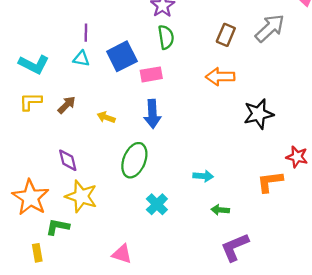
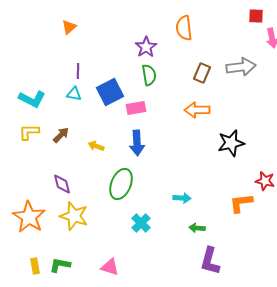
gray arrow: (270, 28) -> (241, 67), turned 36
green L-shape: (58, 227) -> (60, 265), moved
purple L-shape: (235, 247) -> (210, 261), turned -52

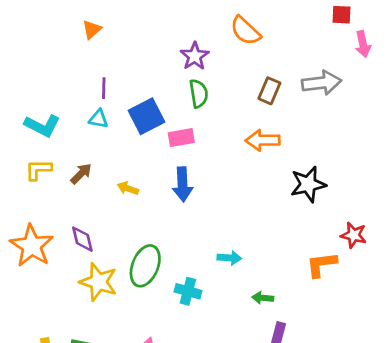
orange semicircle: (184, 28) -> (245, 31), turned -40
green ellipse: (121, 184) -> (145, 266), moved
cyan arrow: (182, 198) -> (229, 258), moved
orange star: (29, 217) -> (32, 246), moved
cyan cross: (141, 223) -> (188, 291), turned -30

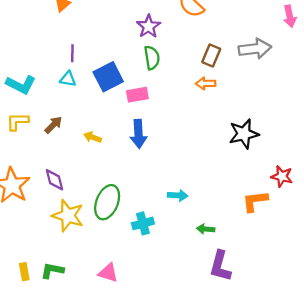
orange arrow: (263, 140) -> (206, 83), moved, size x0.7
cyan cross: (188, 291) -> (143, 223), turned -30

